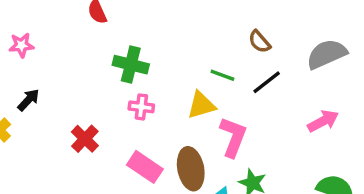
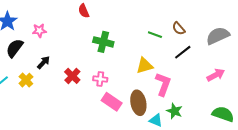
green line: (222, 75) -> (155, 35), moved
pink cross: (141, 107) -> (100, 79), moved
red cross: (85, 139) -> (72, 76), moved

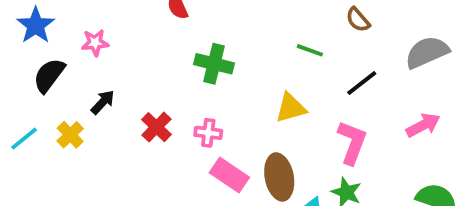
brown semicircle: (179, 28) -> (358, 20), moved
pink L-shape: (163, 84) -> (352, 142), moved

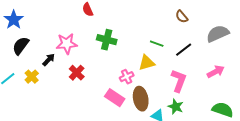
pink star: (95, 43) -> (67, 44), moved, size x1.5
green line: (310, 50) -> (157, 44), moved
pink cross: (208, 133) -> (127, 77), moved, turned -32

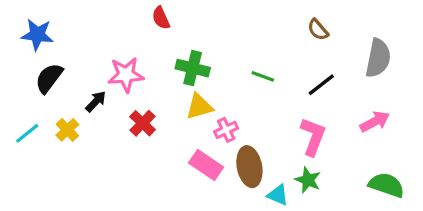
blue star: (14, 20) -> (37, 35), turned -30
gray semicircle: (218, 34) -> (378, 58), turned 125
green line: (157, 44) -> (263, 76), moved
yellow triangle: (147, 63) -> (199, 106), moved

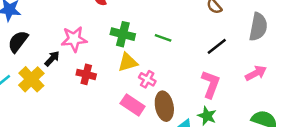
green line: (263, 76) -> (163, 38), moved
red cross: (143, 123) -> (86, 74), turned -30
yellow cross: (67, 130) -> (31, 79), size x1.5
pink cross: (226, 130) -> (147, 79), turned -35

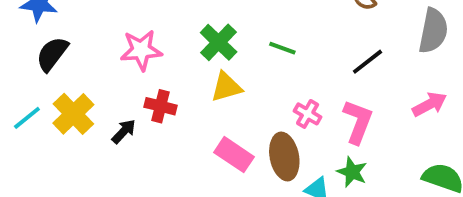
green cross: (123, 34) -> (219, 42), turned 30
black arrow: (52, 59) -> (124, 131), moved
pink cross: (147, 79) -> (308, 114), moved

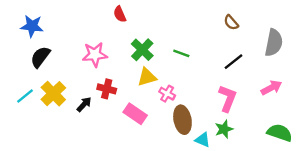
pink cross: (308, 114) -> (167, 94), moved
pink rectangle: (234, 155) -> (135, 114), moved
green star: (352, 172) -> (224, 129), turned 30

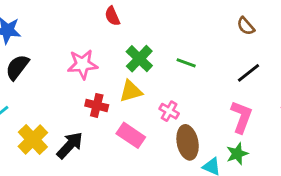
yellow triangle: (147, 77) -> (131, 91), moved
yellow cross: (53, 94) -> (33, 140), moved
black arrow: (84, 104) -> (70, 145), moved, size x1.5

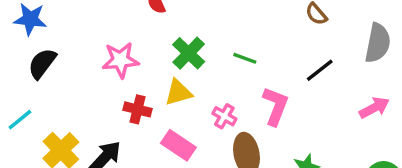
pink L-shape: (241, 117) -> (275, 106), moved

